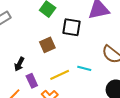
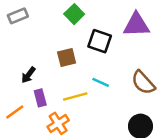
cyan line: (84, 68) -> (101, 82), moved

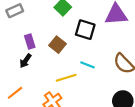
brown square: (67, 58) -> (58, 45), turned -35
purple rectangle: (40, 98) -> (30, 42), moved

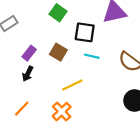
purple rectangle: (30, 42) -> (29, 53), turned 64
cyan line: (87, 65) -> (92, 56), moved

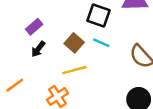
brown square: (58, 52) -> (74, 43), moved
black arrow: (28, 74) -> (38, 49), moved

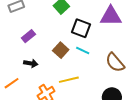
black arrow: (38, 49) -> (31, 63), moved, turned -120
yellow line: (74, 70) -> (69, 80), moved

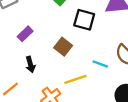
cyan line: (83, 50) -> (100, 64), moved
black arrow: (31, 63) -> (30, 65), turned 72

